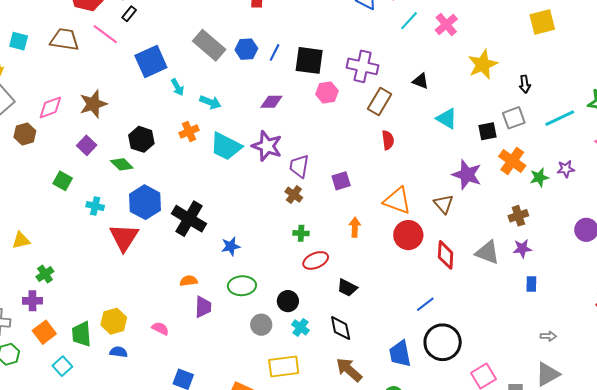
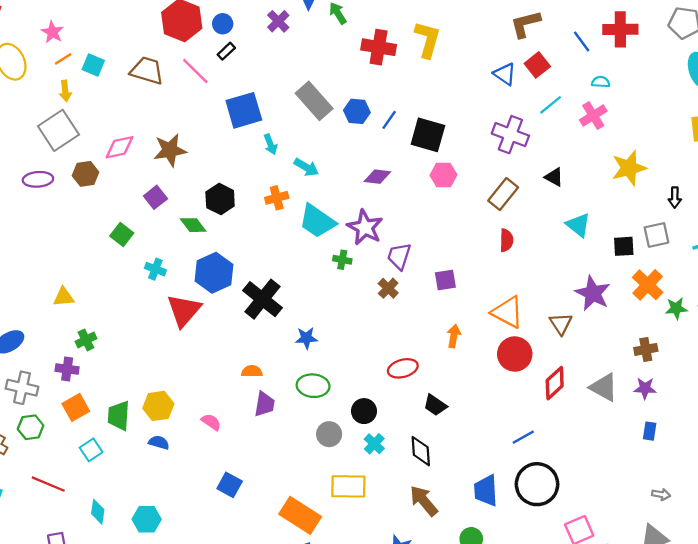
purple cross: (363, 66) -> (510, 135), moved
green cross: (301, 233) -> (342, 260), moved
red diamond: (446, 255) -> (555, 383), turned 36

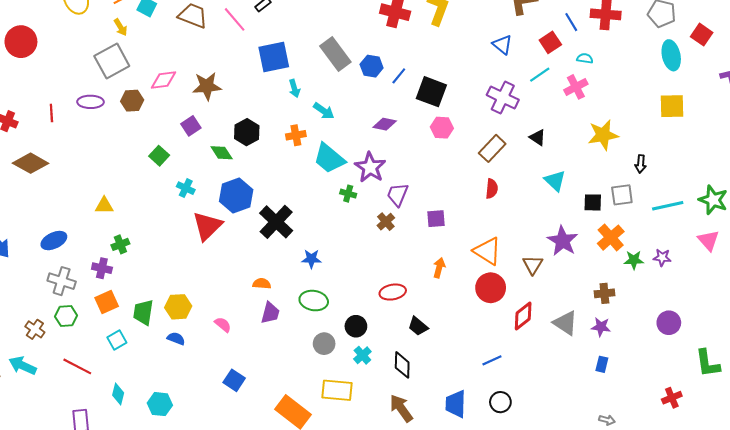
red square: (537, 65) -> (550, 42), moved
yellow arrow: (65, 91) -> (121, 27), turned -30
black circle: (537, 484) -> (500, 402), size x0.6

